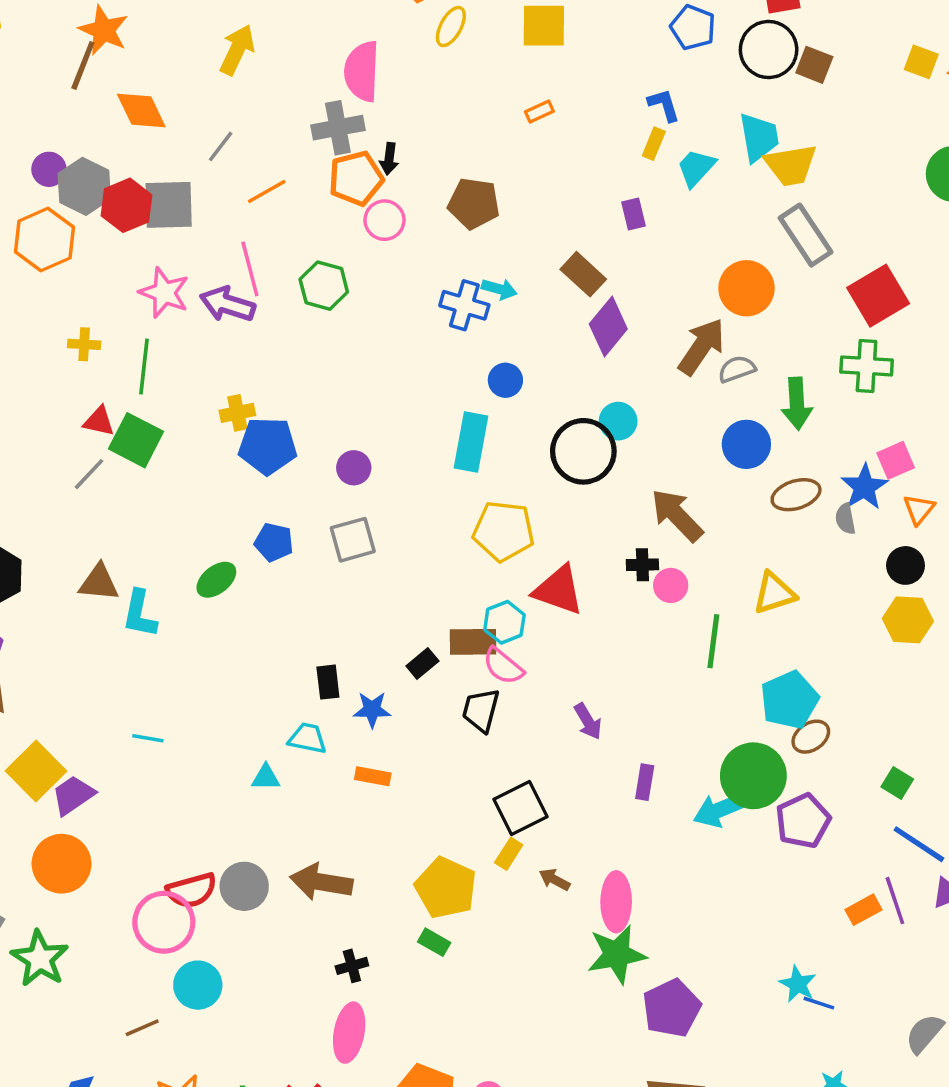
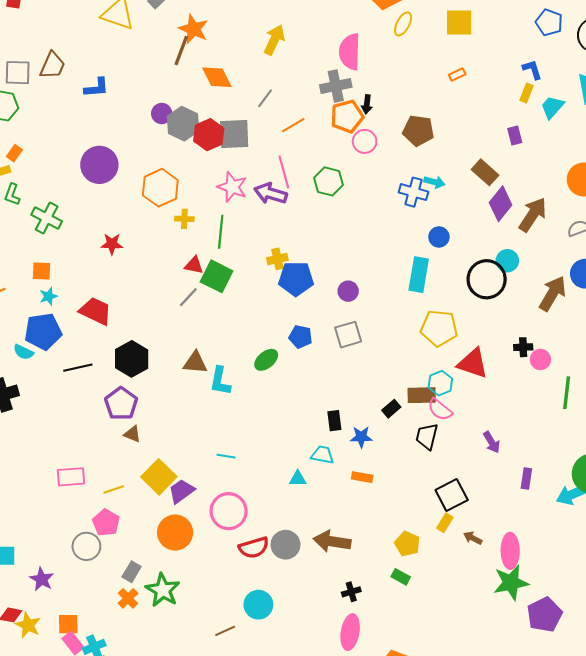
orange hexagon: (44, 239) -> (160, 188), moved
brown arrow: (702, 347) -> (533, 215), moved
brown arrow: (677, 515) -> (553, 294), moved, turned 75
yellow pentagon: (446, 888) -> (407, 544), size x0.7
pink circle: (164, 922) -> (229, 511), moved

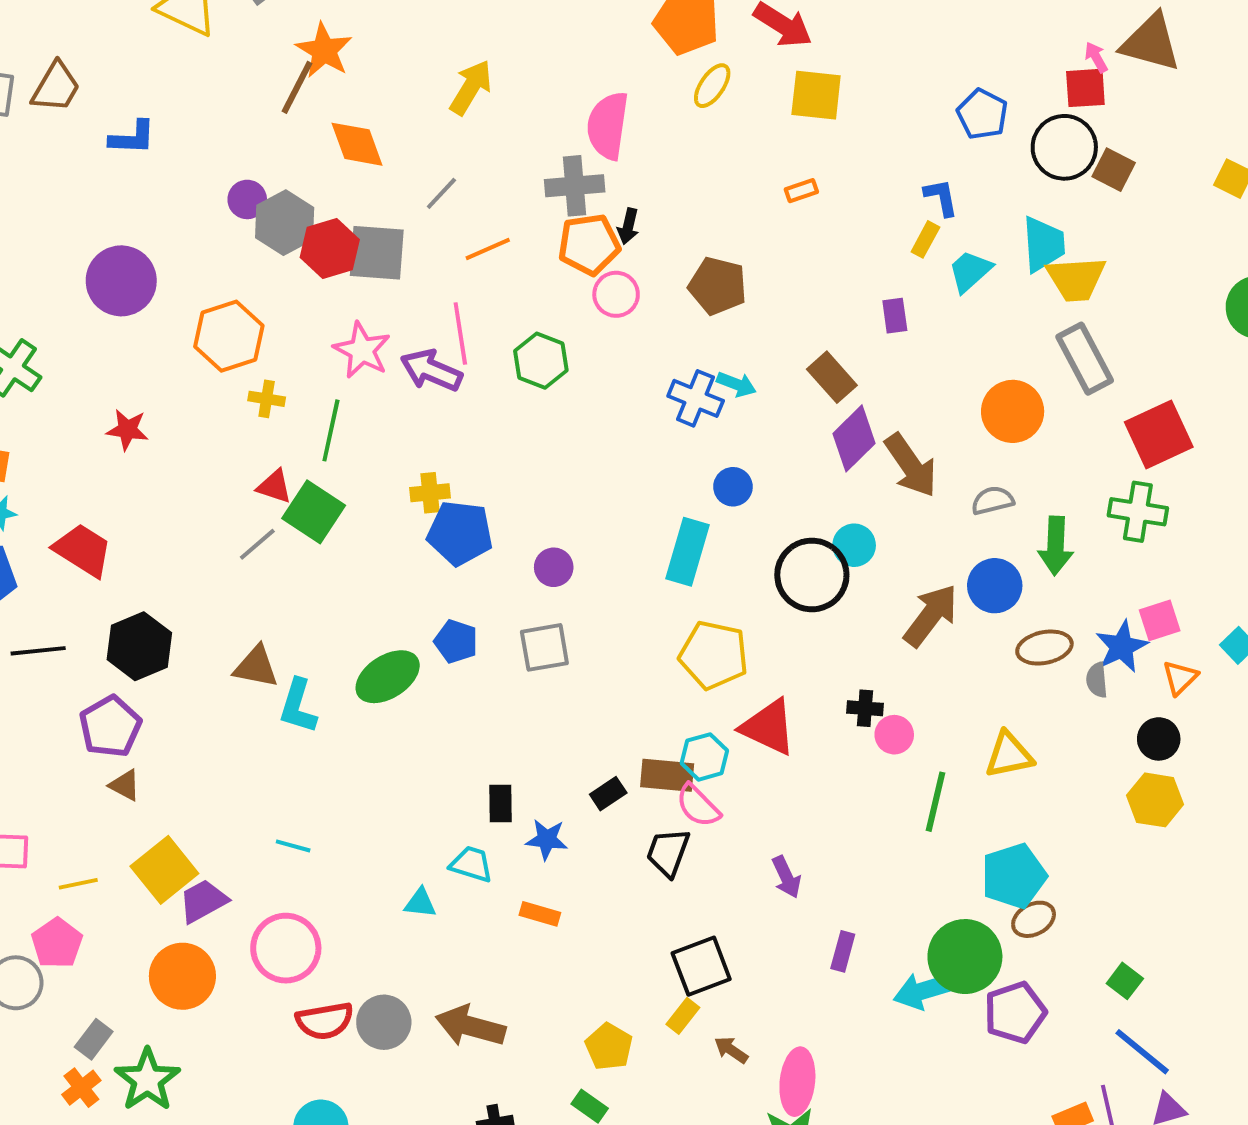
brown arrow: (533, 215) -> (911, 465), turned 105
green ellipse: (266, 360) -> (388, 677), size x1.4

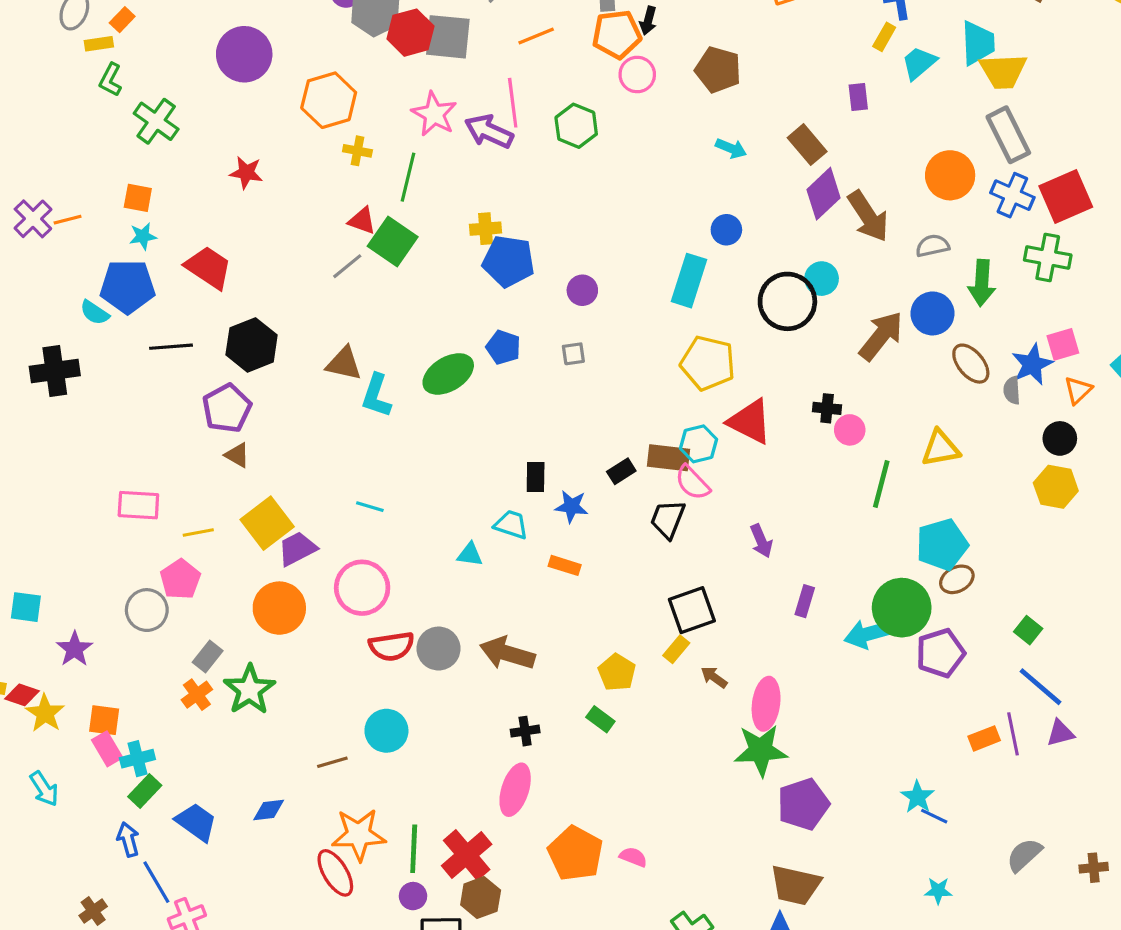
blue cross: (696, 398) -> (1012, 195), moved
gray square: (544, 647) -> (573, 354), size x0.6
brown ellipse: (1044, 648) -> (971, 364), turned 60

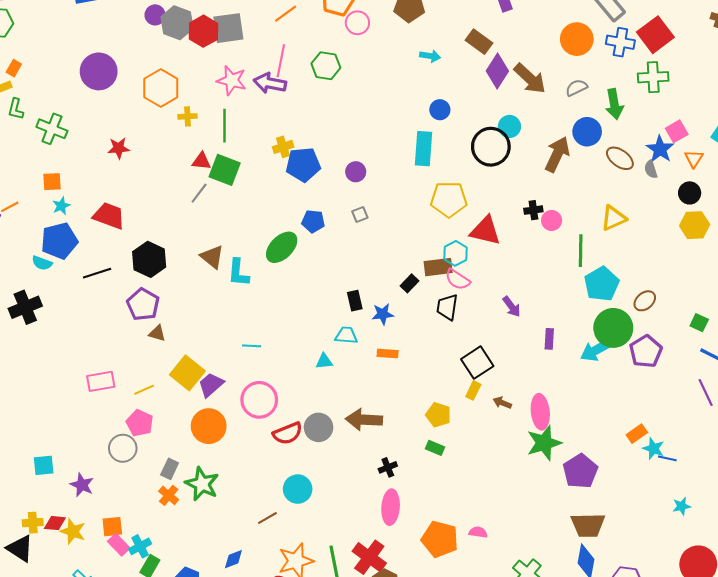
pink line: (513, 103) -> (281, 61), turned 32
brown triangle: (344, 363) -> (212, 257), turned 40
cyan pentagon: (942, 545) -> (602, 284), moved
orange rectangle: (984, 738) -> (637, 434), moved

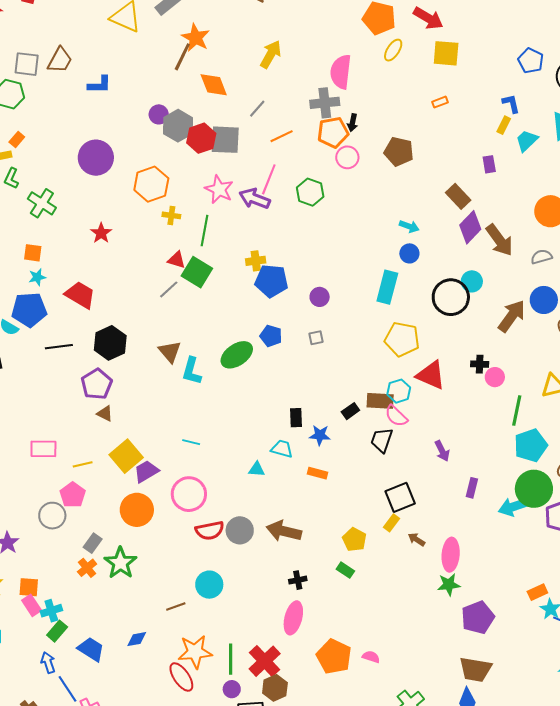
cyan arrow: (430, 56) -> (409, 226), moved
red star: (119, 148) -> (101, 233), turned 30
green star: (544, 443) -> (449, 585), size x0.7

